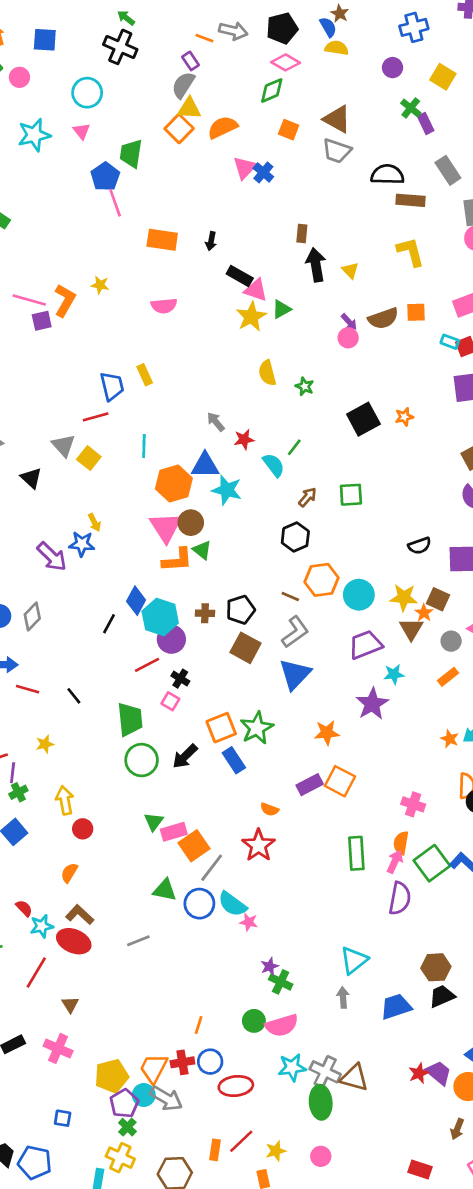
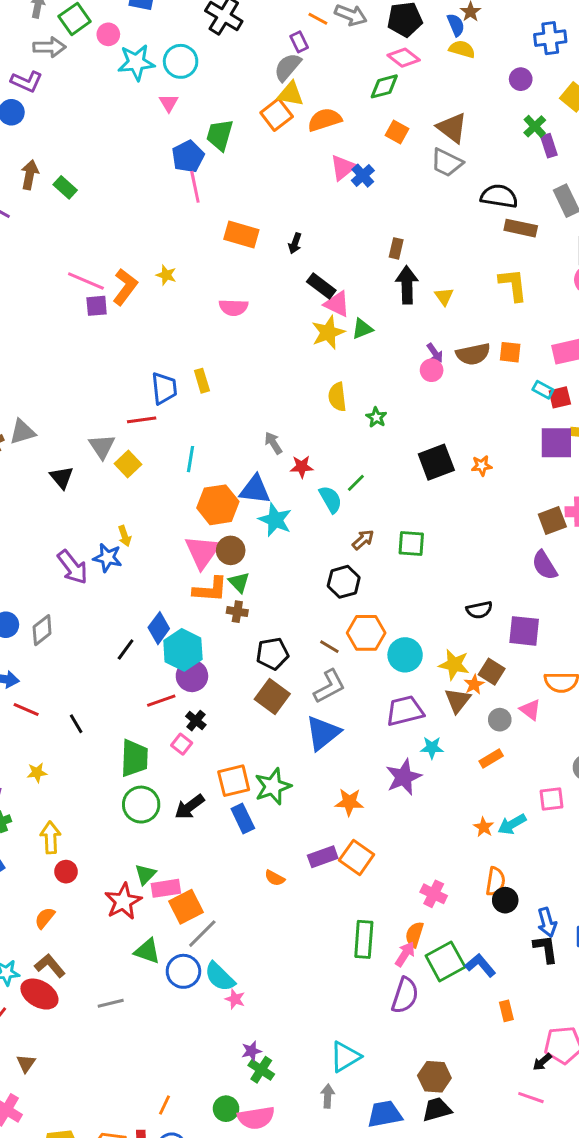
cyan star: (34, 135) -> (136, 62), moved
brown cross: (205, 613) -> (237, 612), moved
red star: (259, 845) -> (123, 901), moved

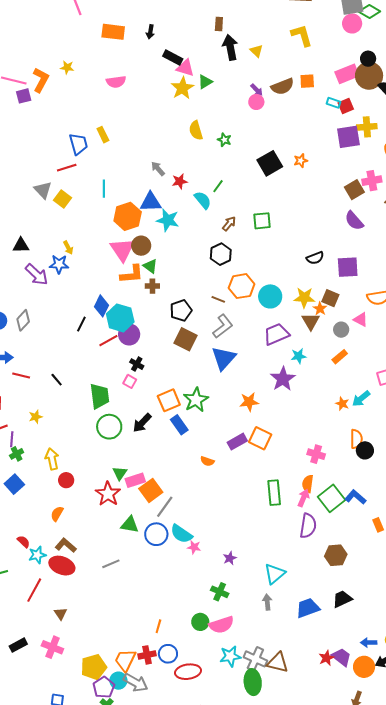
black triangle: (62, 477) -> (21, 245), moved, turned -42
red line: (161, 701) -> (108, 341), moved
purple star: (251, 1051) -> (230, 558), moved
brown hexagon: (434, 1077) -> (336, 555), moved

